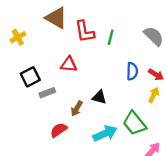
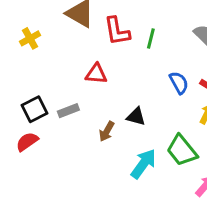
blue semicircle: (132, 71) -> (179, 83), turned -30
black square: (30, 77) -> (34, 109), moved
red semicircle: (59, 130) -> (27, 142), moved
cyan arrow: (105, 133) -> (144, 164), turned -30

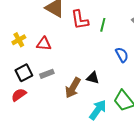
yellow cross: (30, 38) -> (19, 40), moved
red triangle: (96, 74) -> (44, 44), moved
brown arrow: (107, 131) -> (73, 88), size x1.5

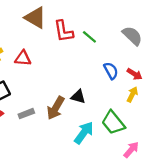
green line: (103, 25) -> (89, 37), turned -64
gray rectangle: (47, 74) -> (26, 114), moved

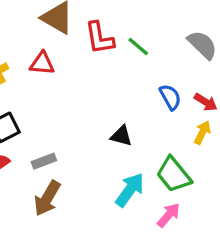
red triangle: (23, 58) -> (42, 63), moved
brown arrow: (56, 108) -> (47, 198), moved
pink arrow: (131, 150) -> (169, 215), moved

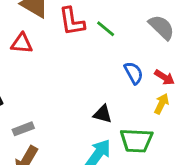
black triangle: (121, 136) -> (103, 114), moved
green trapezoid: (174, 175) -> (137, 141), turned -48

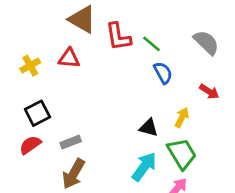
blue semicircle: (134, 73) -> (163, 73), moved
yellow arrow: (162, 104) -> (182, 117), moved
green trapezoid: (137, 141) -> (182, 154), turned -124

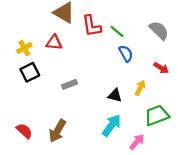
black square: (37, 113) -> (30, 72), moved
gray rectangle: (71, 142) -> (70, 84), moved
red semicircle: (30, 145) -> (24, 131), moved, turned 77
green trapezoid: (182, 154) -> (157, 115), moved, turned -80

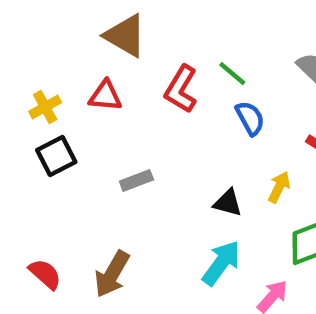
red L-shape: (92, 26) -> (181, 89), moved, turned 40

